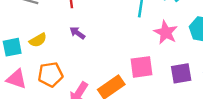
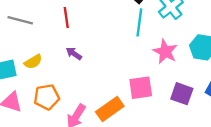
purple square: (181, 73) -> (182, 94), turned 30

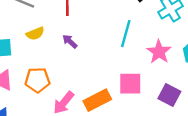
cyan line: (139, 22) -> (126, 34), moved
yellow semicircle: (33, 62) -> (35, 34), moved

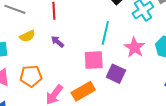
pink square: (130, 84) -> (94, 60), moved
purple square: (169, 95) -> (116, 74), moved

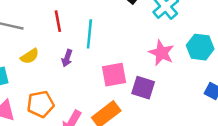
cyan line: (105, 33) -> (89, 34), moved
purple arrow: (57, 42) -> (67, 58), turned -104

